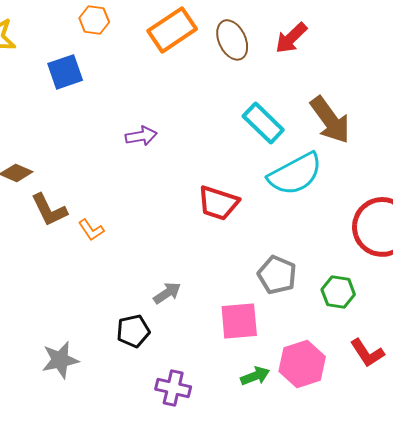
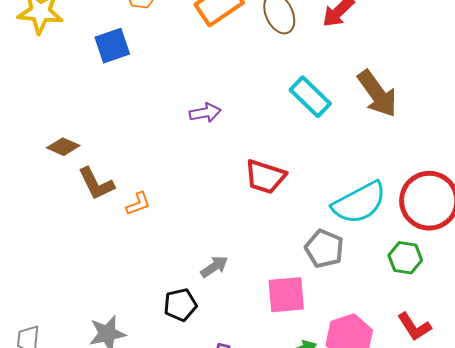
purple arrow: (141, 136) -> (205, 113), moved
cyan semicircle: (295, 174) -> (359, 203), moved
orange L-shape: (91, 230) -> (138, 204), turned -76
green hexagon: (338, 292) -> (405, 258), moved

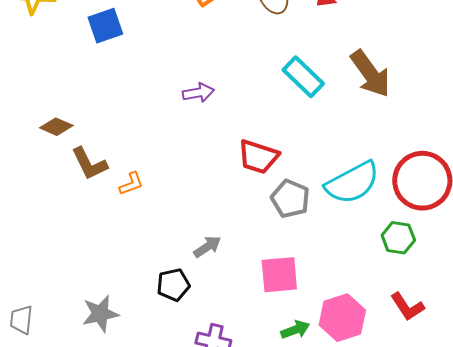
gray pentagon: (324, 249) -> (290, 199), moved

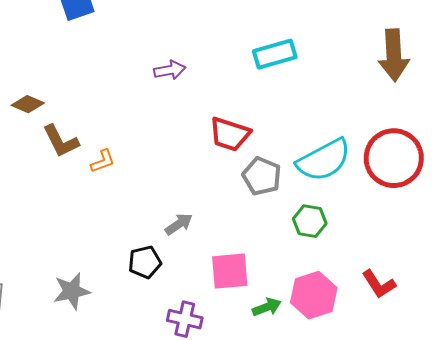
brown arrow: (370, 74) -> (394, 55), moved, turned 33
cyan rectangle: (303, 77) -> (275, 54), turned -60
green hexagon: (398, 238) -> (310, 221), moved
pink square: (279, 275) -> (230, 271), moved

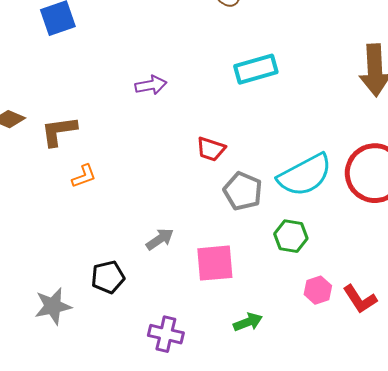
red trapezoid: (230, 134) -> (211, 149), size x0.7
brown L-shape: (61, 141) -> (59, 131), moved, turned 108
black pentagon: (145, 262) -> (108, 277), moved
pink square: (230, 271) -> (215, 263), moved
pink hexagon: (314, 295) -> (318, 290), moved, size x0.6

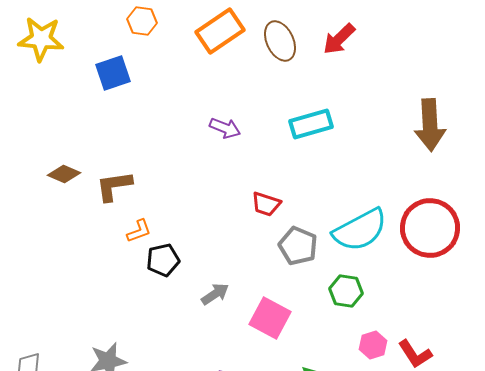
purple arrow: (151, 85) -> (225, 128), moved, turned 32
pink square: (215, 263) -> (270, 318), turned 33
black pentagon: (108, 277) -> (163, 260), moved

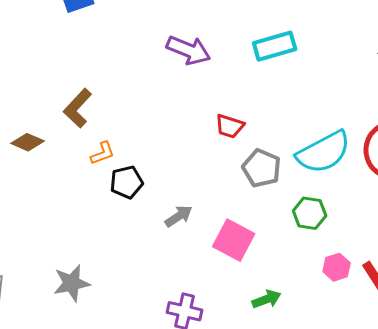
purple arrow: (225, 128) -> (189, 50), size x1.4
brown diamond: (64, 174) -> (28, 142), moved
brown L-shape: (114, 186) -> (78, 108), turned -39

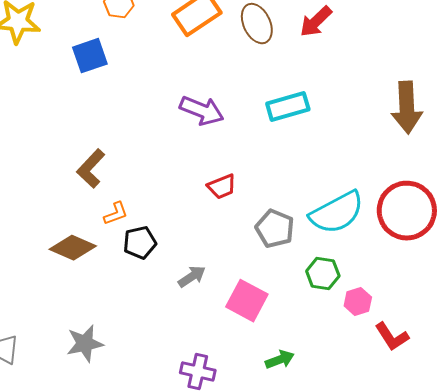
red trapezoid: (230, 126) -> (222, 187), moved, turned -40
brown diamond: (28, 142) -> (73, 248), moved, size x1.4
pink hexagon: (337, 267) -> (358, 302), moved

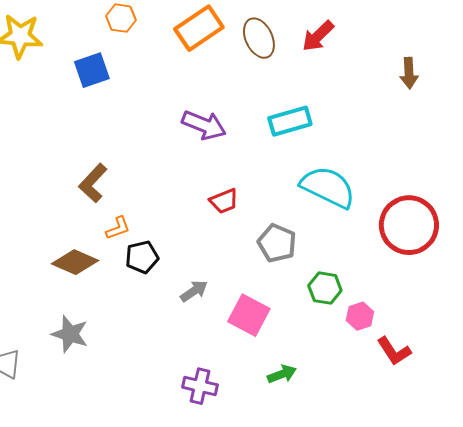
brown arrow: (407, 108) -> (409, 73), moved, size x0.6
cyan semicircle: (337, 213) -> (328, 187), moved, turned -126
gray star: (85, 344) -> (70, 334), moved, turned 30

